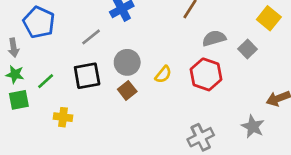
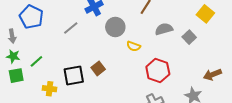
gray circle: (127, 62) -> (115, 27), moved
yellow semicircle: (163, 74) -> (134, 46), moved, turned 72
red hexagon: (206, 74) -> (158, 70), moved
black square: (87, 76) -> (74, 76), moved

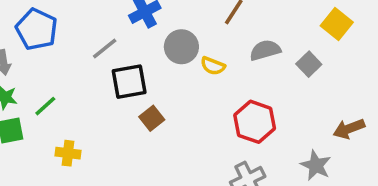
yellow semicircle: (134, 46) -> (213, 66), moved
black square: (74, 76) -> (129, 82), moved

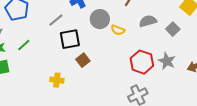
green line: (45, 106) -> (24, 45), moved
yellow cross: (68, 153) -> (57, 80), moved
gray star: (316, 165) -> (167, 61), moved

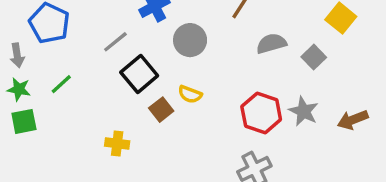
yellow semicircle: (118, 30) -> (190, 94), moved
black square: (70, 39) -> (139, 74), turned -30

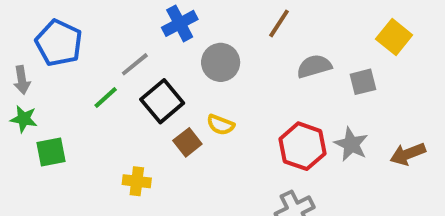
gray square: (314, 57) -> (363, 82), turned 30
green line: (61, 84) -> (106, 97), moved
green square: (24, 121) -> (51, 152), moved

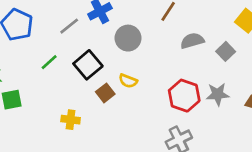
gray line: (135, 64) -> (69, 26), moved
gray square: (363, 82) -> (226, 51), turned -30
gray star: (351, 144) -> (218, 94), turned -30

